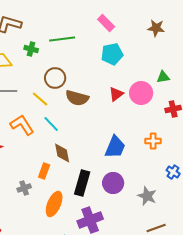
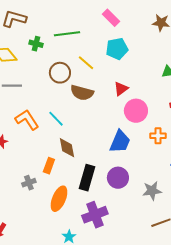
pink circle: (141, 93) -> (136, 111), moved
yellow line: (40, 99) -> (86, 63), moved
gray star: (147, 196) -> (152, 191), turned -30

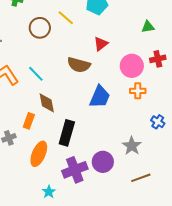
brown semicircle: (82, 93) -> (79, 65), moved
pink circle: (136, 111) -> (132, 66), moved
purple circle: (118, 178) -> (103, 162), moved
gray star: (152, 191) -> (132, 146), turned -30

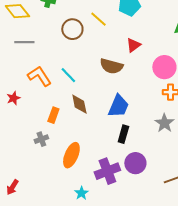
blue trapezoid: (100, 97) -> (118, 106), moved
orange rectangle: (29, 121) -> (53, 115), moved
black rectangle: (67, 133) -> (123, 134), moved, size x0.7
gray star: (132, 146) -> (164, 123), moved

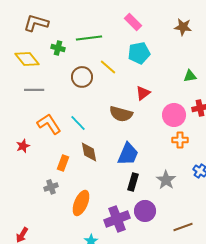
gray star: (164, 123) -> (166, 180), moved

